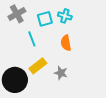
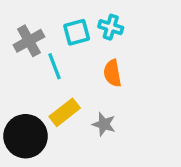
gray cross: (17, 14) -> (29, 41), moved

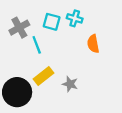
cyan square: (77, 32) -> (52, 22), turned 30
orange semicircle: (112, 73) -> (93, 44), moved

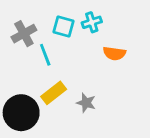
cyan cross: (75, 18) -> (92, 22), turned -35
orange semicircle: (93, 44) -> (114, 53), turned -72

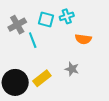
yellow rectangle: (54, 93) -> (42, 78), moved
gray star: (86, 103) -> (72, 69), moved

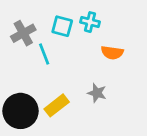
cyan cross: (67, 16) -> (90, 22), turned 32

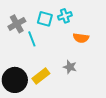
cyan cross: (90, 22) -> (65, 16), turned -32

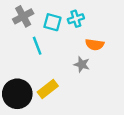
gray cross: (17, 24) -> (23, 16), moved
gray star: (70, 67) -> (82, 64), moved

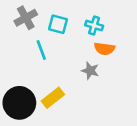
cyan cross: (76, 19) -> (94, 26), moved, turned 35

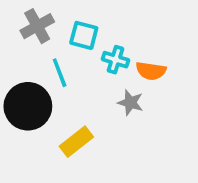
cyan cross: (94, 26) -> (116, 60), moved
black circle: (19, 103) -> (28, 106), moved

